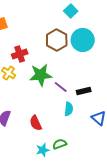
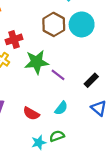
black rectangle: (84, 91) -> (91, 80), moved, turned -32
cyan semicircle: (69, 109) -> (61, 108), moved, turned 32
red semicircle: (36, 123) -> (31, 114), turned -35

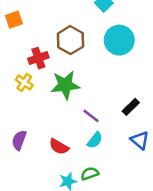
brown hexagon: (54, 24) -> (70, 40), moved
purple line: (58, 75) -> (91, 116), moved

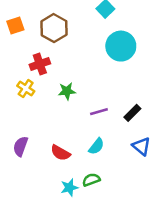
brown hexagon: (70, 40) -> (54, 28), moved
green star: (65, 85) -> (67, 91), size x0.6
purple line: (91, 116) -> (99, 112), moved, turned -54

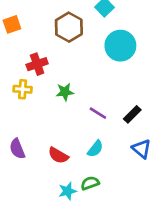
brown hexagon: (54, 28) -> (69, 27), moved
yellow cross: (26, 88) -> (23, 89), turned -30
purple line: (99, 112) -> (98, 113), turned 48
purple semicircle: (21, 146) -> (17, 149), turned -42

